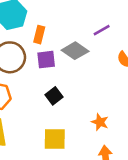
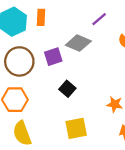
orange rectangle: (39, 35) -> (41, 17), moved

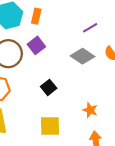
gray diamond: (78, 43) -> (83, 56), moved
purple square: (53, 57) -> (36, 45), moved, turned -30

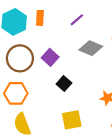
purple line: (90, 28) -> (77, 20), moved
purple square: (36, 45) -> (50, 57), moved

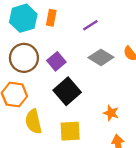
black square: (64, 84) -> (67, 91), size x1.6
yellow semicircle: (22, 124) -> (33, 122), moved

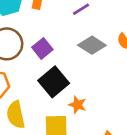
orange star: (111, 113) -> (77, 105), moved

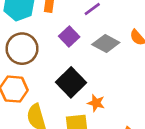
purple square: (42, 48) -> (69, 37), moved

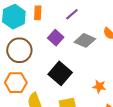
orange star: (96, 103) -> (99, 86), moved

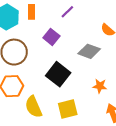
gray diamond: (85, 40) -> (89, 51), moved

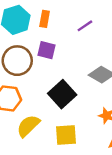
purple square: (51, 37) -> (47, 50), moved, turned -35
yellow semicircle: (34, 107) -> (28, 126), turned 60

